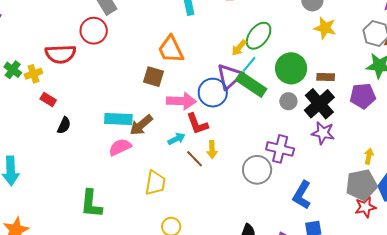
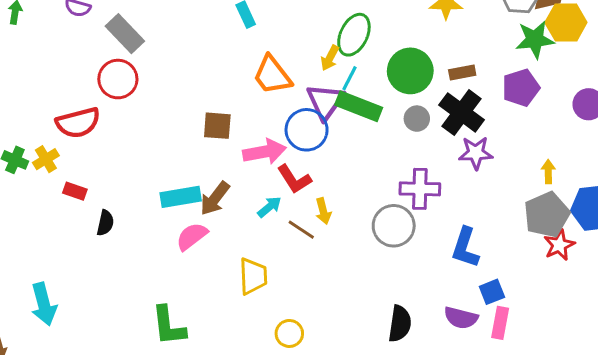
orange trapezoid: (171, 49) -> (272, 75), moved

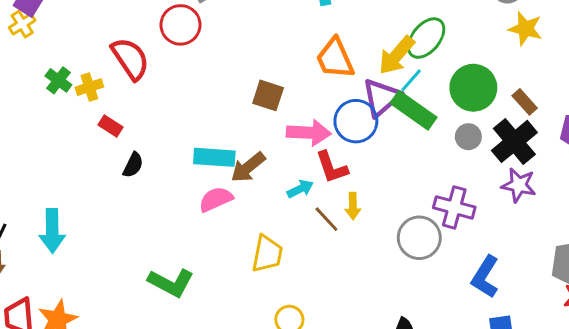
yellow arrow: (330, 58) -> (396, 55), size x1.6
brown rectangle: (462, 72) -> (525, 102), turned 45
red semicircle: (78, 123) -> (130, 59), turned -123
green L-shape: (168, 326) -> (171, 283), turned -69

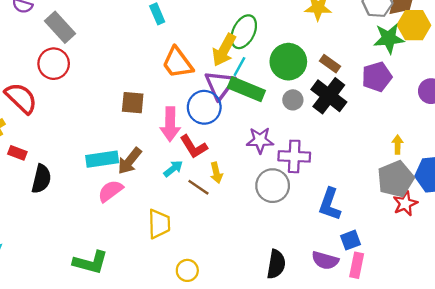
pink arrow: (309, 133) -> (170, 124), turned 100
black semicircle: (133, 165) -> (41, 179), size x1.4
purple star: (519, 185) -> (260, 140), moved

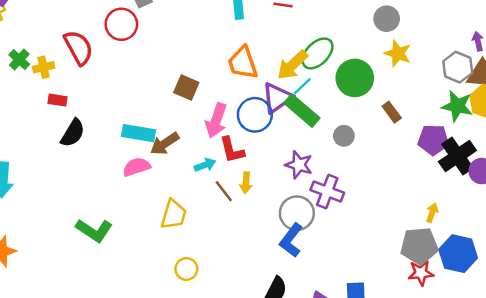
green circle: (288, 62) -> (355, 78), moved
black cross: (329, 96) -> (457, 156), moved
red rectangle: (17, 153) -> (58, 100), turned -30
blue L-shape: (330, 204) -> (291, 240), moved

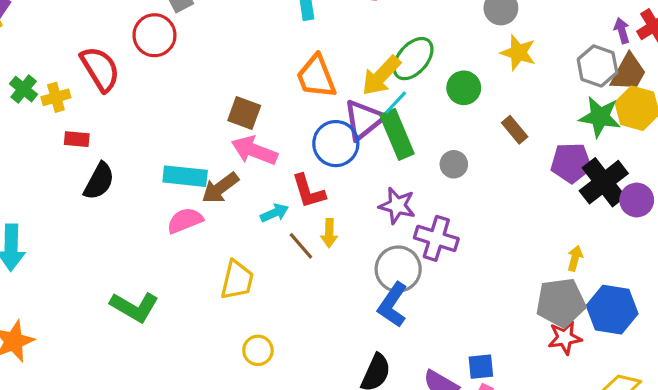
green circle: (355, 78) -> (464, 88), size x0.7
green rectangle: (302, 110) -> (397, 134), turned 30
pink arrow: (216, 121) -> (254, 151), moved, turned 96

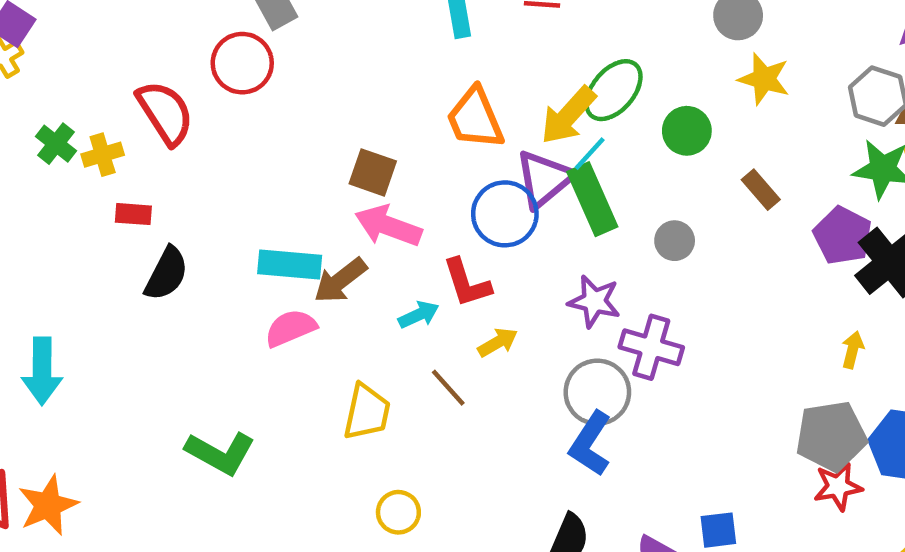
purple pentagon: (571, 163) -> (843, 236), turned 30
yellow arrow: (329, 233) -> (498, 342), turned -120
brown line: (301, 246) -> (448, 388), moved
yellow arrow: (575, 258) -> (853, 350), moved

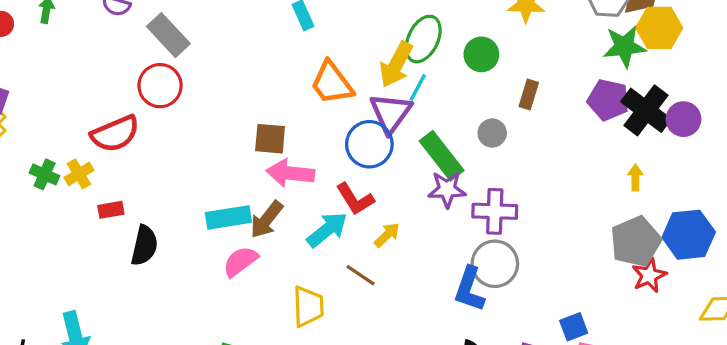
red semicircle: (165, 113) -> (115, 134), turned 114
brown rectangle: (761, 190) -> (529, 94), moved, turned 72
green rectangle: (592, 199) -> (442, 156), moved
cyan arrow: (419, 315) -> (327, 230), size x1.5
gray circle: (597, 392) -> (495, 264), moved

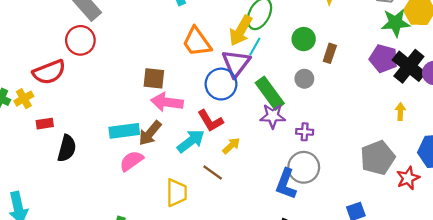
green circle: (481, 54) -> (304, 39), moved
purple cross: (495, 211) -> (305, 132), size x0.6
gray pentagon: (636, 241) -> (378, 158), moved

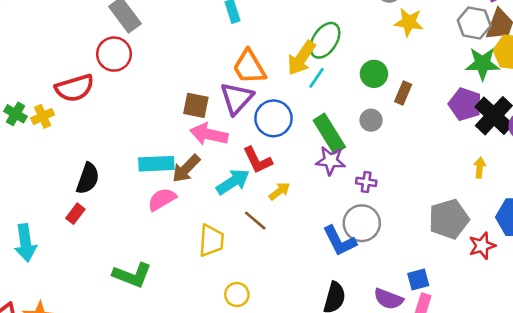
purple triangle: (236, 63) -> (237, 98), moved
red rectangle: (45, 124) -> (75, 214), moved, turned -49
blue L-shape: (286, 184) -> (340, 241), turned -52

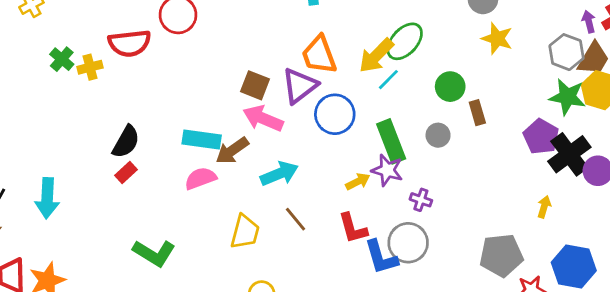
brown rectangle: (403, 93) -> (477, 113), turned -50
red L-shape: (257, 160) -> (353, 228), moved
yellow arrow: (279, 191) -> (358, 182), moved
red rectangle: (75, 214) -> (126, 173), moved

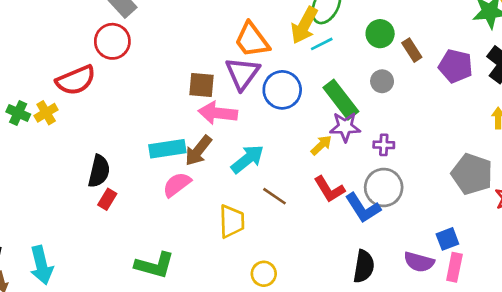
cyan line: (388, 80) -> (322, 44), turned 35
purple pentagon: (541, 137) -> (456, 66), moved
cyan arrow: (47, 198) -> (41, 265), moved
gray pentagon: (501, 255) -> (472, 174), turned -30

